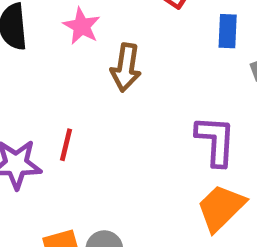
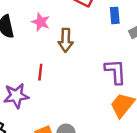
red line: (66, 145) -> (40, 72), moved

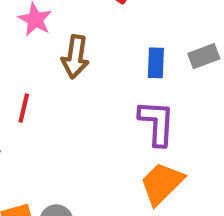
blue rectangle: (115, 15) -> (156, 63), moved

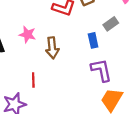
gray rectangle: (204, 56) -> (111, 24), moved

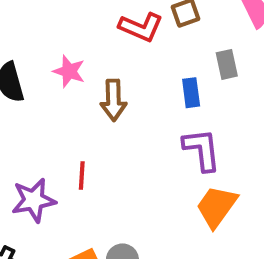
gray rectangle: (111, 24) -> (227, 64), turned -72
red line: (33, 80) -> (82, 175), moved

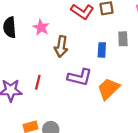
purple L-shape: (202, 150) -> (80, 77), moved, turned 100
orange trapezoid: (217, 207) -> (108, 89), moved

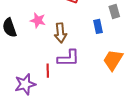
purple L-shape: (80, 77) -> (68, 58), moved

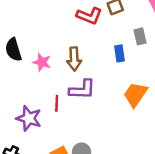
pink star: (38, 20) -> (42, 62), moved
purple star: (25, 84) -> (29, 118), turned 30

